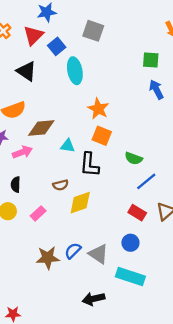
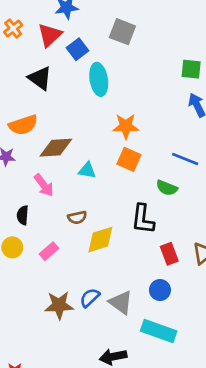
orange star: (98, 109) -> (126, 126), turned -30
pink arrow: (22, 152) -> (44, 185), moved, turned 72
black L-shape: (89, 165) -> (143, 219), moved
blue line: (146, 181) -> (185, 159), moved, turned 60
red rectangle: (137, 213) -> (169, 254), turned 36

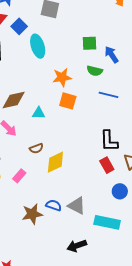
green square: (191, 69) -> (90, 43), moved
green semicircle: (167, 188) -> (95, 71), moved
black L-shape: (143, 219) -> (109, 141), moved
blue circle: (160, 290) -> (120, 191), moved
blue semicircle: (90, 298) -> (54, 205), turned 70

